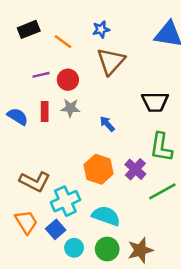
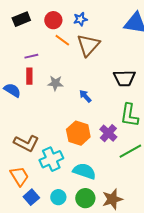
orange line: (63, 42) -> (62, 40), moved
red circle: (68, 80) -> (53, 20), moved
red rectangle: (45, 112) -> (29, 76), moved
blue square: (56, 229) -> (31, 197), moved

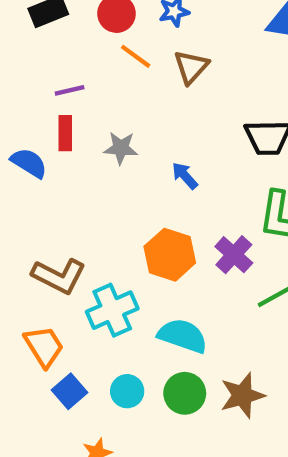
brown triangle: (88, 45) -> (191, 67), size x0.7

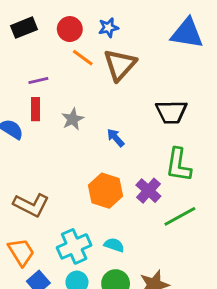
brown triangle: (191, 67) -> (120, 65), size x1.4
gray star: (121, 148) -> (73, 119), turned -30
cyan cross: (112, 310) -> (74, 246), moved
cyan semicircle: (183, 336) -> (114, 245), size x0.6

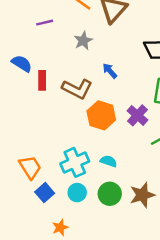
red rectangle: (35, 109) -> (42, 80), moved
gray star: (73, 119) -> (83, 41), moved
brown L-shape: (31, 205) -> (77, 89), moved

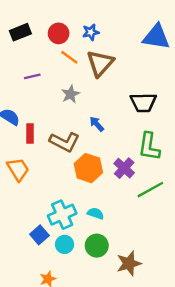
orange trapezoid: (30, 167) -> (18, 169), moved
blue square: (45, 193) -> (39, 235), moved
brown star: (142, 195) -> (129, 263), moved

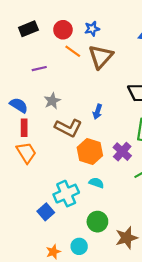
gray star: (70, 94) -> (52, 101), moved
blue arrow: (97, 124) -> (97, 112), turned -120
red rectangle: (30, 134) -> (24, 128), moved
cyan semicircle: (96, 213) -> (96, 183), moved
cyan circle: (65, 244) -> (79, 246), moved

